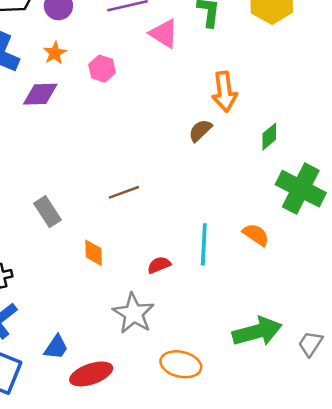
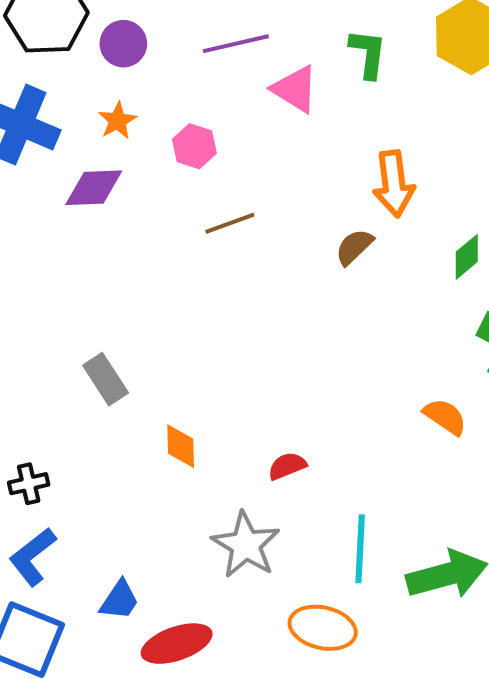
brown line: (124, 192) -> (230, 223), moved
cyan line: (204, 244) -> (360, 549), moved

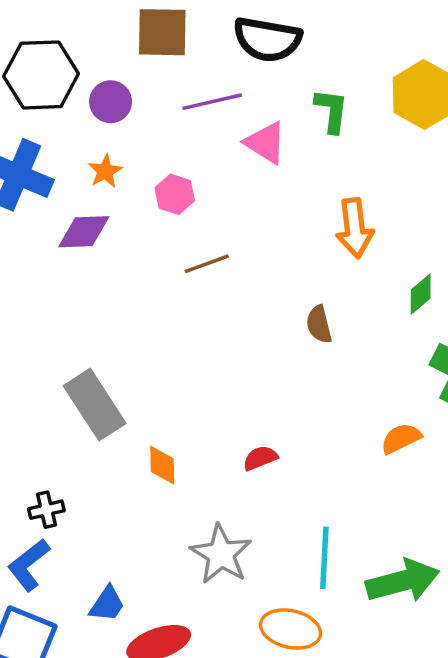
brown semicircle: (354, 247) -> (319, 324), moved, turned -60
gray rectangle: (106, 379) -> (95, 405), size x1.5
orange semicircle: (445, 417) -> (401, 438), turned -60
red semicircle: (287, 466) -> (260, 458), moved
black cross: (29, 484) -> (46, 510), moved

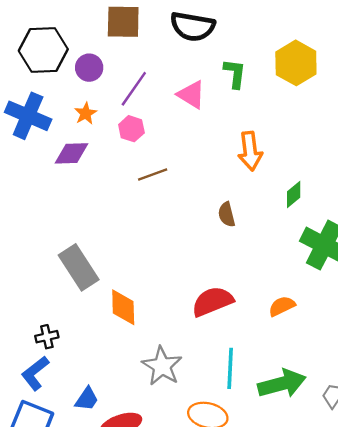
purple line: (212, 102) -> (134, 89), moved, turned -42
orange semicircle: (401, 438) -> (282, 306), moved
red semicircle: (260, 458) -> (212, 301), moved, size x1.8
orange diamond: (162, 465) -> (123, 307), size x1.4

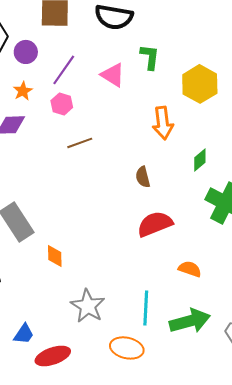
yellow hexagon: (296, 63) -> (200, 84), moved
red semicircle: (212, 301) -> (155, 224), moved
orange semicircle: (282, 306) -> (190, 269), moved, turned 45
orange diamond: (123, 307) -> (55, 256), size x0.7

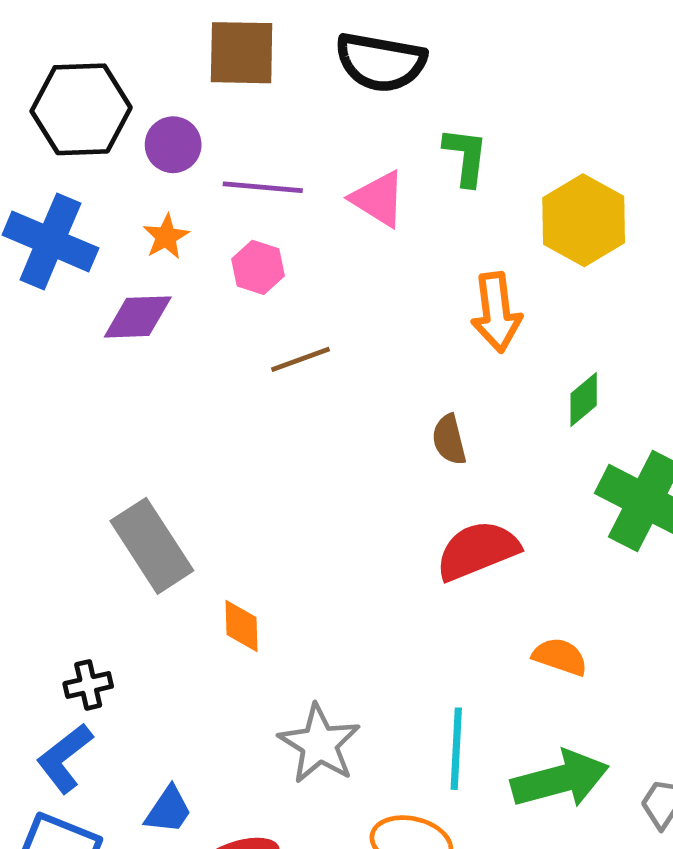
purple line: (64, 70) -> (263, 187), turned 60

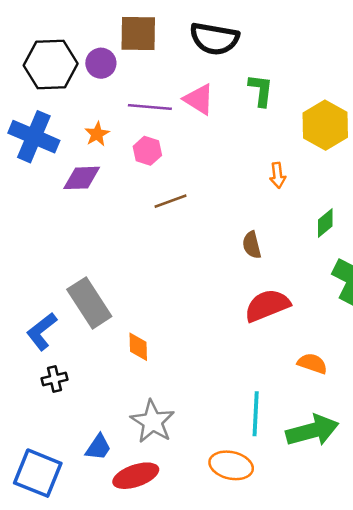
purple circle: (173, 145) -> (101, 63), moved
pink triangle: (378, 199) -> (199, 99), moved
orange arrow: (496, 312) -> (278, 175), size x0.6
gray star: (319, 744) -> (152, 422), moved
blue L-shape: (65, 758) -> (42, 331), moved

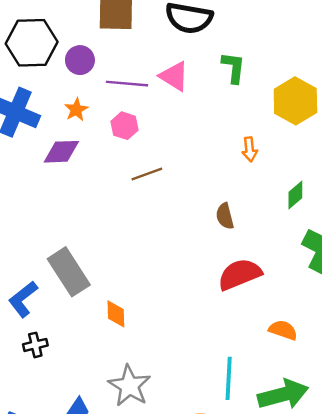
purple circle: (101, 63) -> (80, 60), moved

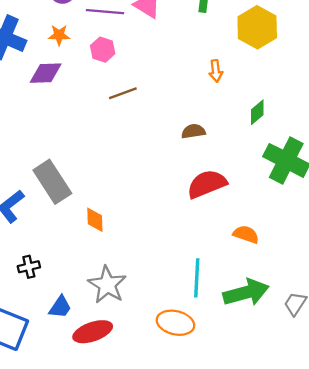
orange star: (76, 110) -> (59, 35), turned 30
brown semicircle: (225, 216) -> (193, 131), turned 95
black cross: (35, 345) -> (29, 267), moved

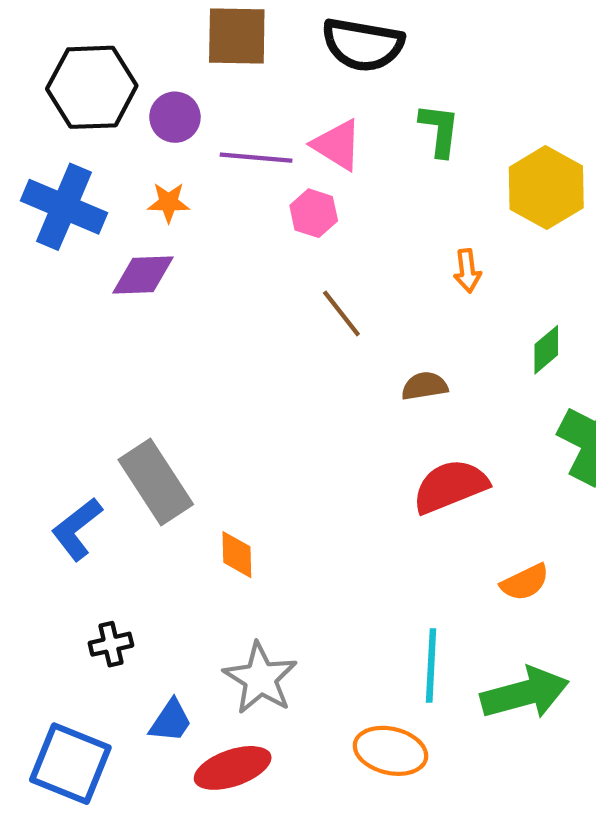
pink hexagon: (103, 50) -> (314, 213), moved
brown line: (123, 93) -> (341, 313), moved, turned 72
orange semicircle: (246, 234) -> (525, 582), turned 135

